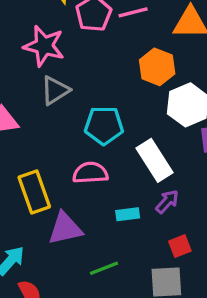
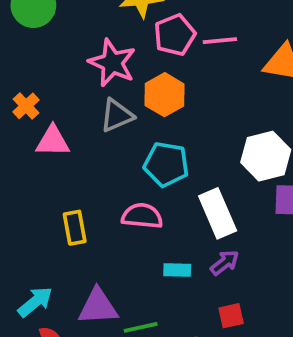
orange hexagon: (157, 67) -> (165, 95), moved
yellow rectangle: (34, 192) -> (75, 228), size x0.7
purple triangle: (65, 228) -> (98, 307), moved

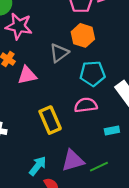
pink star: (112, 63) -> (19, 26), moved
yellow rectangle: (75, 228) -> (50, 120), size x1.4

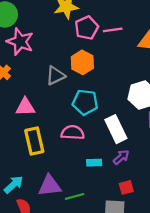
pink triangle: (27, 75) -> (25, 107), moved

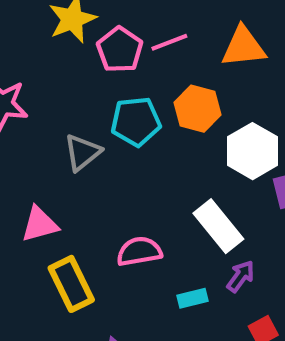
orange hexagon: (82, 62) -> (197, 109), moved
cyan pentagon: (85, 102) -> (136, 121), moved

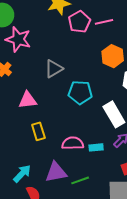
cyan pentagon: (136, 121) -> (80, 92), moved
pink semicircle: (139, 251) -> (73, 143), moved
yellow rectangle: (71, 284) -> (38, 131), size x0.7

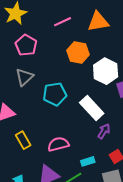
pink pentagon: (79, 22) -> (26, 45), moved
cyan rectangle: (96, 147) -> (88, 161), moved

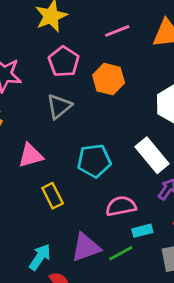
orange hexagon: (78, 52) -> (109, 79), moved
cyan pentagon: (55, 94) -> (94, 161), moved
pink semicircle: (58, 144) -> (121, 206), moved

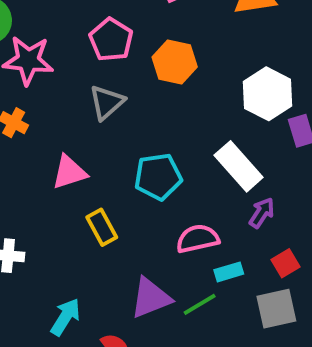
cyan arrow: (40, 257) -> (65, 317), moved

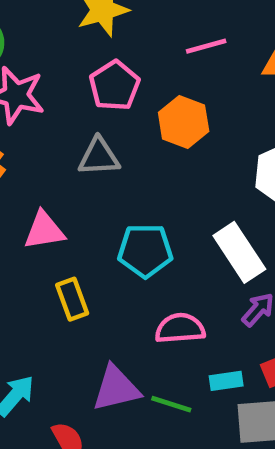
gray triangle: (107, 102) -> (99, 157), turned 30
cyan rectangle: (229, 272) -> (226, 381), moved
green line: (200, 304) -> (171, 404), turned 40

